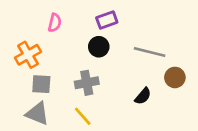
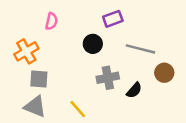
purple rectangle: (107, 20) -> (113, 19), moved
gray cross: (87, 83) -> (108, 78), moved

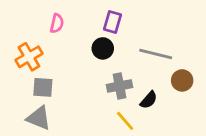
purple rectangle: (113, 19) -> (113, 22), moved, turned -54
yellow line: (78, 109) -> (125, 121), moved

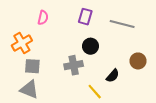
black circle: (103, 48) -> (90, 46), moved
gray line: (156, 54) -> (122, 24), moved
gray cross: (119, 86) -> (74, 65), moved

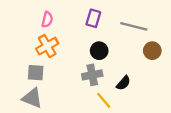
orange cross: (22, 43) -> (47, 46), moved
brown circle: (138, 61) -> (152, 51), moved
gray cross: (74, 65) -> (92, 75), moved

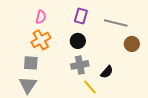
black circle: (99, 51) -> (78, 41), moved
gray triangle: (32, 98) -> (28, 85), turned 42

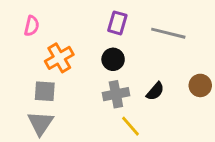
pink semicircle: (41, 17) -> (32, 26), moved
brown circle: (132, 44) -> (200, 85), moved
black semicircle: (107, 72) -> (155, 91), moved

